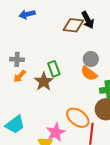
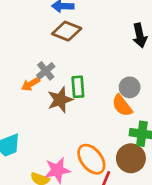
brown diamond: (73, 25) -> (67, 31), moved
gray cross: (17, 59) -> (46, 71), moved, turned 32

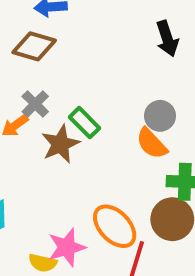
brown diamond: (67, 31) -> (34, 46), moved
green rectangle: (78, 87) -> (85, 123), turned -35

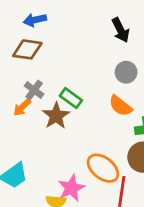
gray circle: (160, 116) -> (126, 72), moved

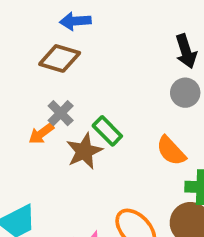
gray circle: (126, 72) -> (185, 93), moved

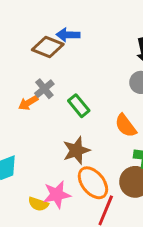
blue arrow: (75, 21) -> (68, 35), moved
brown star: (84, 151) -> (76, 150), moved

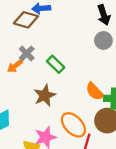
orange semicircle: (126, 126) -> (95, 91), moved
brown star: (76, 150) -> (45, 95), moved

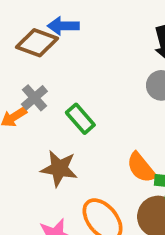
brown star: (45, 95) -> (59, 168), turned 30

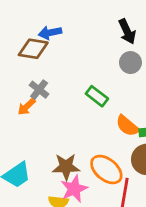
green rectangle: (80, 119) -> (97, 96), moved
brown star: (59, 168) -> (66, 167), moved

